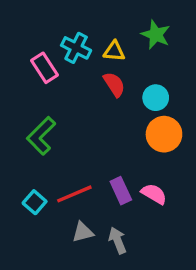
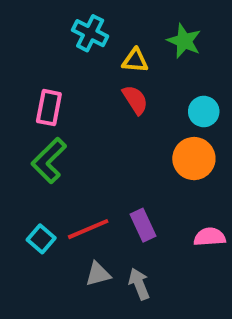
cyan cross: (76, 48) -> (90, 33), moved
pink rectangle: (45, 68) -> (49, 108), moved, turned 44
cyan circle: (156, 98) -> (204, 112), moved
pink semicircle: (154, 194) -> (210, 237), moved, turned -35

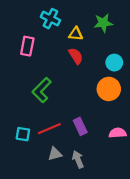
green star: (184, 41) -> (103, 23), turned -30
pink rectangle: (49, 108) -> (27, 46), moved
green L-shape: (49, 160) -> (42, 90), moved
cyan square: (41, 239) -> (23, 134), turned -32

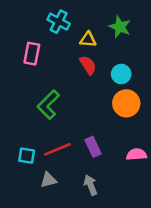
green star: (103, 23) -> (120, 27), turned 30
cyan circle: (114, 63) -> (121, 74), moved
gray triangle: (55, 154) -> (48, 180), moved

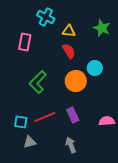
green star: (120, 27) -> (102, 28), moved
cyan circle: (121, 74) -> (95, 68), moved
orange circle: (126, 103) -> (76, 81), moved
gray triangle: (48, 180) -> (30, 142), moved

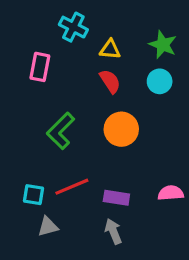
cyan circle: (95, 68) -> (160, 81), moved
purple rectangle: (73, 115) -> (116, 198), moved, turned -56

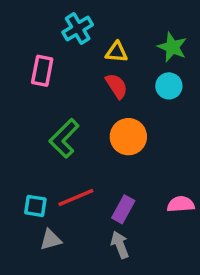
cyan cross: (73, 27) -> (78, 28), turned 32
purple rectangle: (116, 198) -> (123, 209), turned -70

